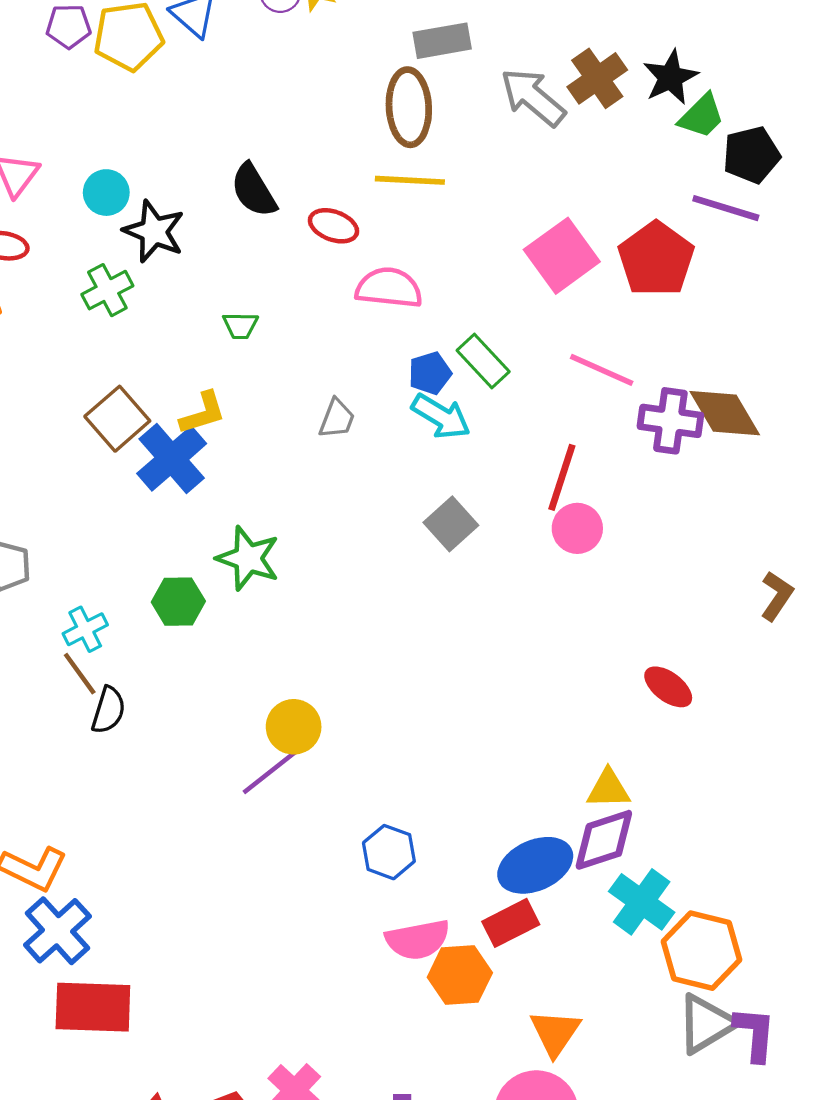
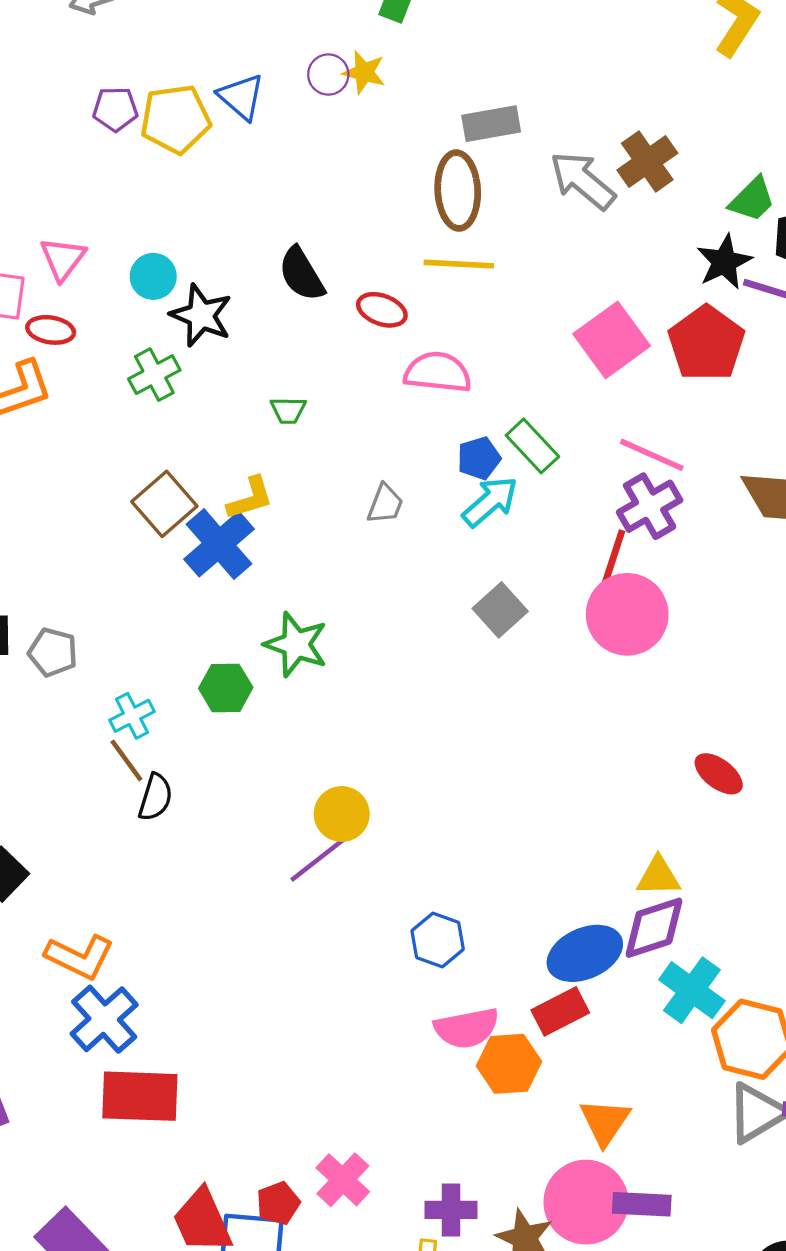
black star: (670, 77) -> (724, 262), moved
cyan arrow: (441, 416) -> (490, 502), turned -72
purple cross: (670, 421) -> (650, 506), moved, turned -38
pink circle: (577, 528) -> (627, 614), size x1.6

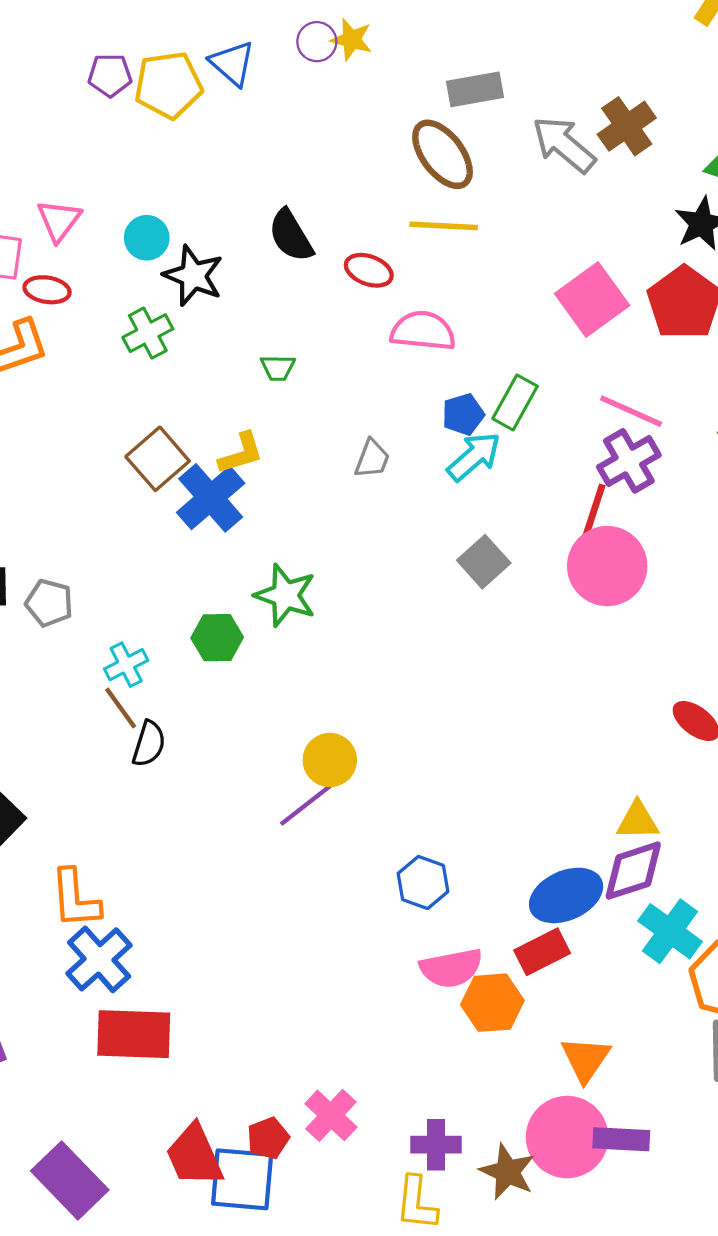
brown ellipse: (458, 191) -> (443, 154), turned -34
green rectangle: (532, 446) -> (515, 402), turned 72
orange L-shape: (80, 957) -> (75, 899), turned 60

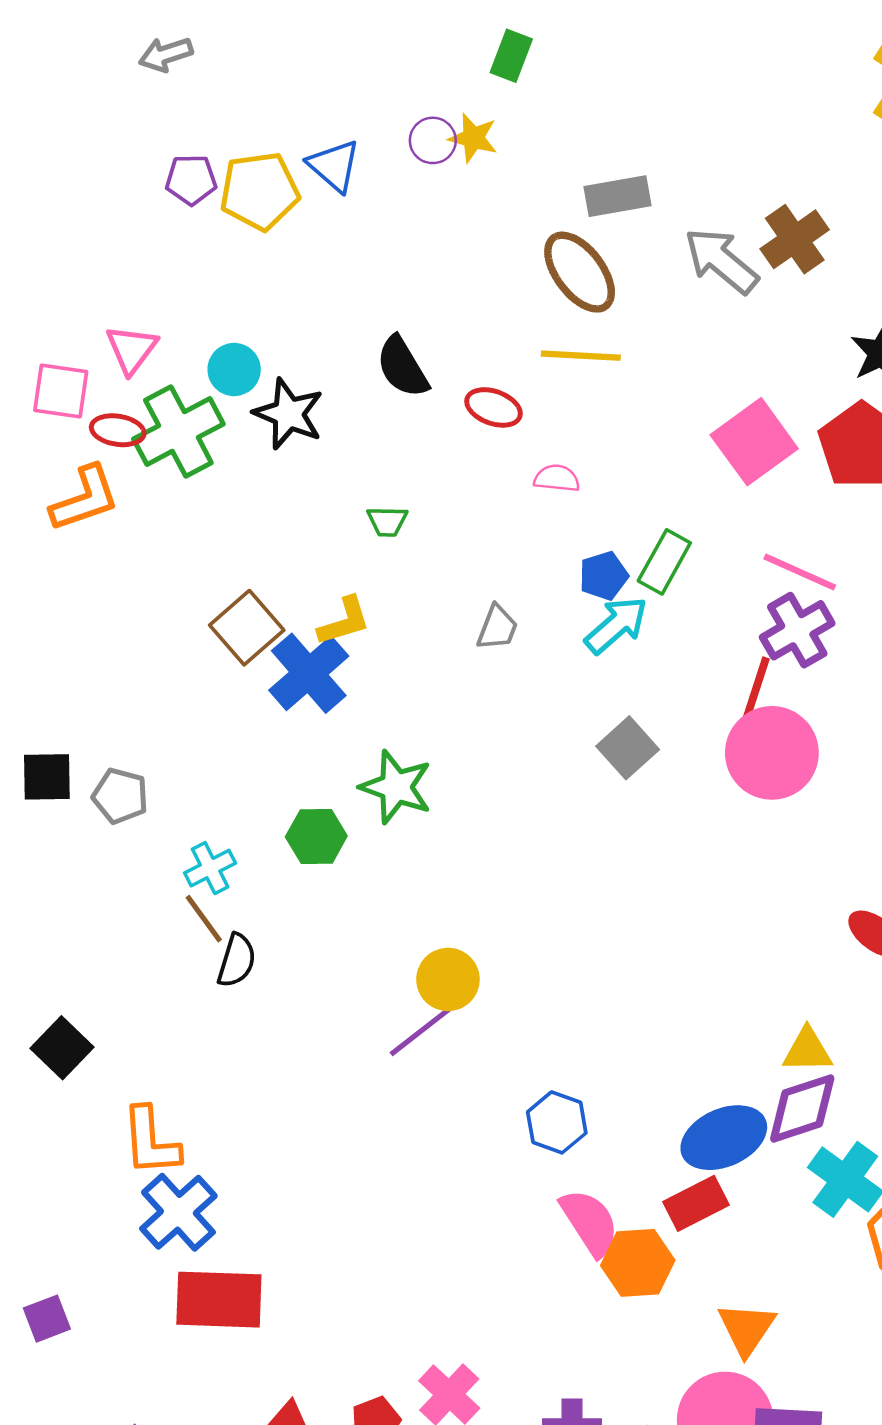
pink semicircle: (423, 331) -> (557, 478), size x0.6
green cross: (148, 333) -> (178, 432), moved, size x1.5
pink semicircle: (451, 968) -> (590, 1222), turned -112

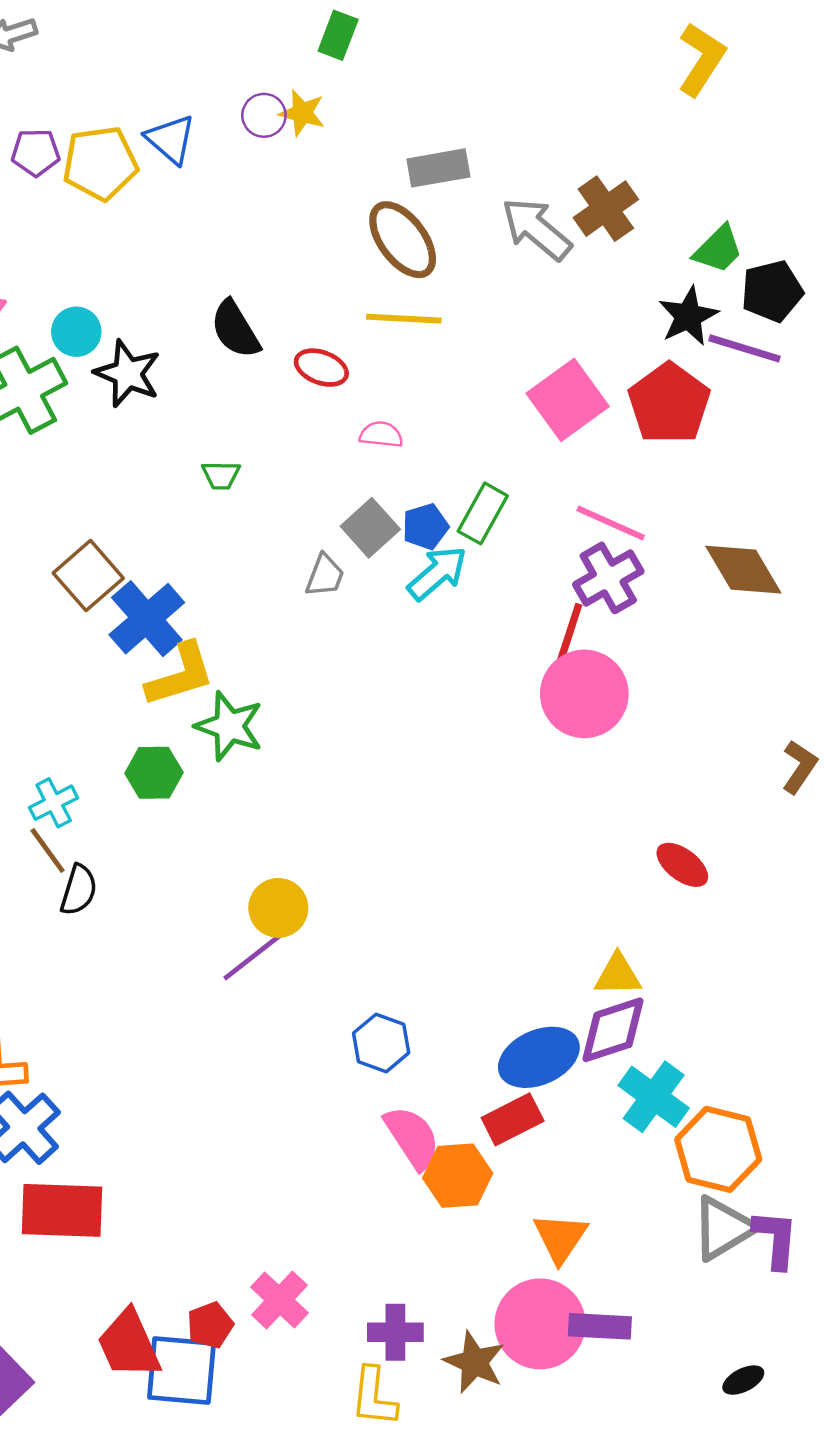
yellow L-shape: (344, 621) -> (180, 675), moved, size x1.4
gray square: (628, 748) -> (370, 528), moved

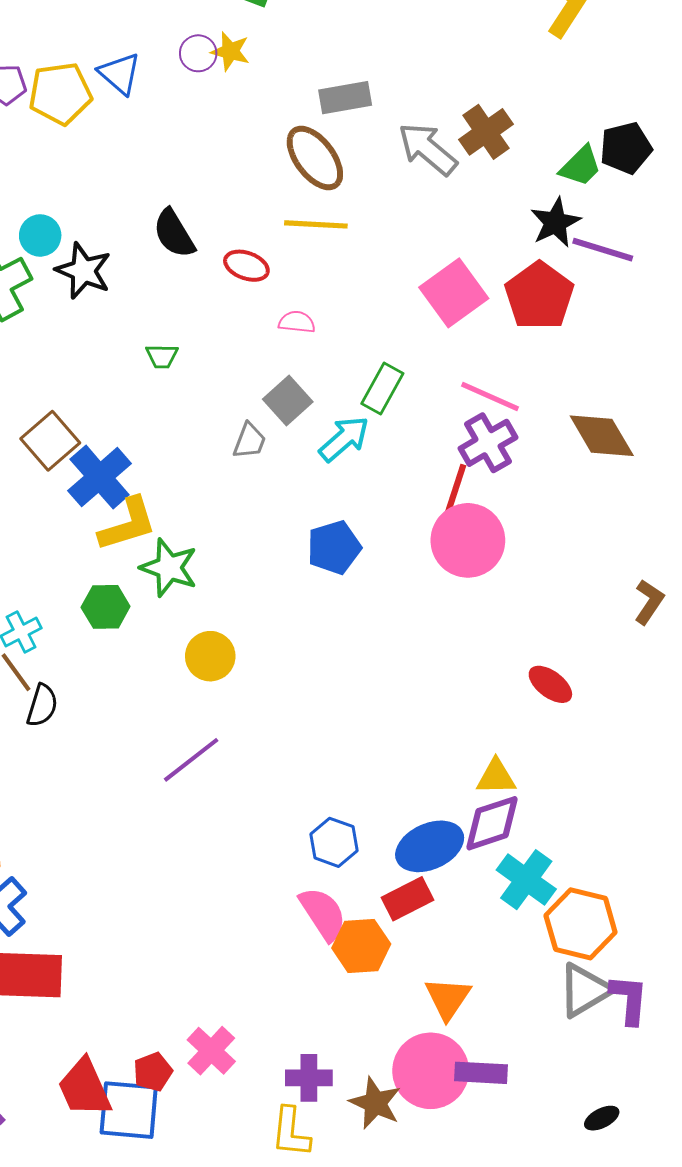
black pentagon: (772, 291) -> (626, 148), moved
blue pentagon: (425, 527) -> (334, 547), moved, size x1.4
yellow circle: (278, 908) -> (210, 656), moved
blue hexagon: (381, 1043) -> (334, 842), moved

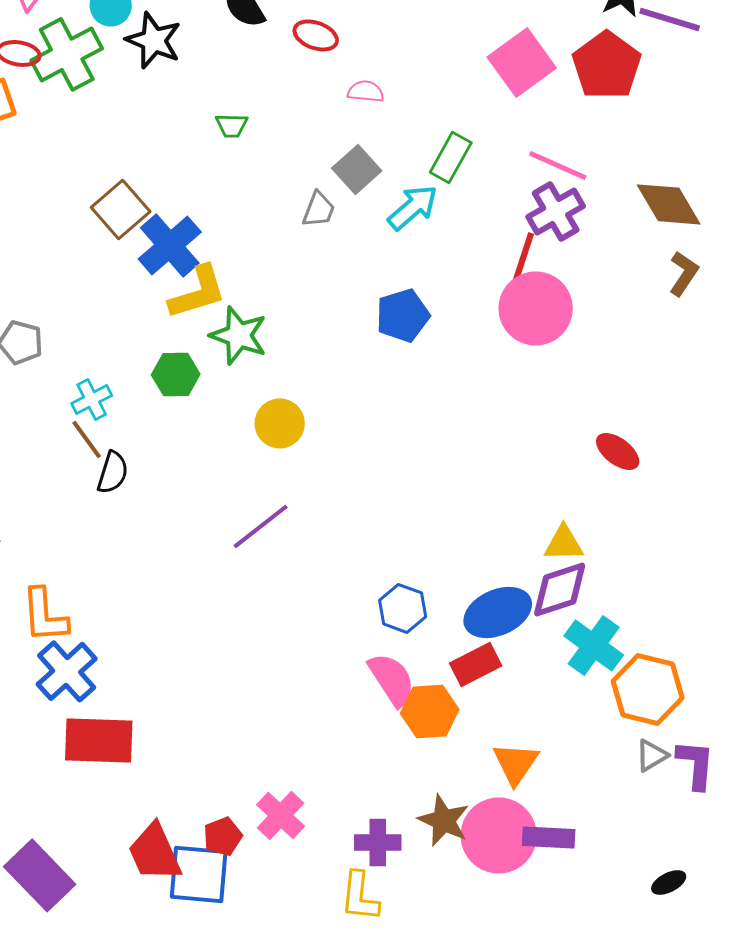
brown L-shape: (649, 602) -> (684, 273), moved
gray triangle: (585, 990) -> (652, 755), size x0.6
brown star: (375, 1103) -> (444, 820), moved

